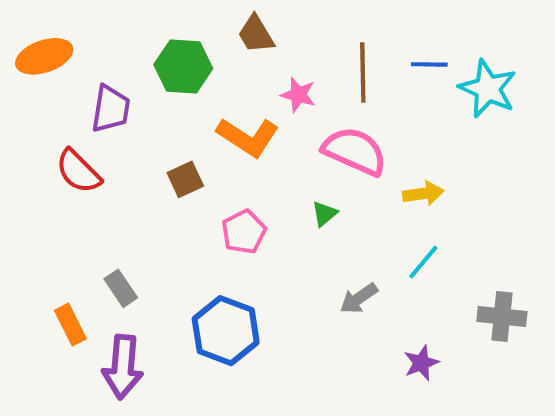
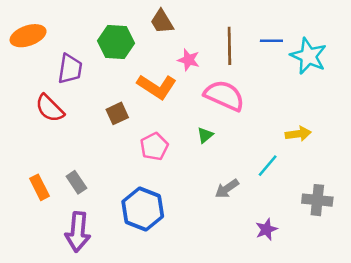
yellow arrow: (423, 194) -> (298, 134), moved
orange rectangle: (70, 325) -> (40, 187), moved

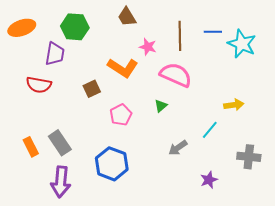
green hexagon: (116, 42) -> (75, 27), moved
red semicircle: (50, 108) -> (39, 85), turned -35
gray rectangle: (76, 182) -> (60, 143), size x1.4

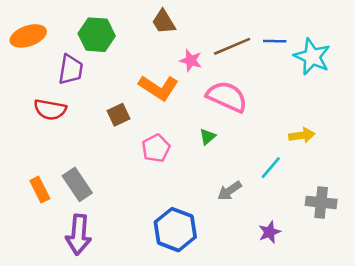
brown line: (180, 36) -> (232, 46), turned 68
blue hexagon: (112, 164) -> (175, 230), moved

